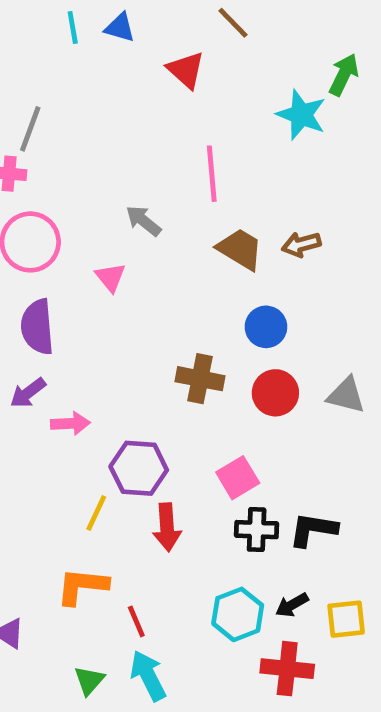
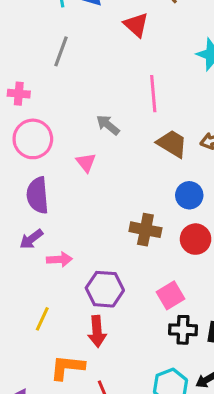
gray line: (30, 129) -> (61, 51), moved
yellow line: (96, 513) -> (42, 319), moved
red arrow: (167, 527) -> (97, 331), moved

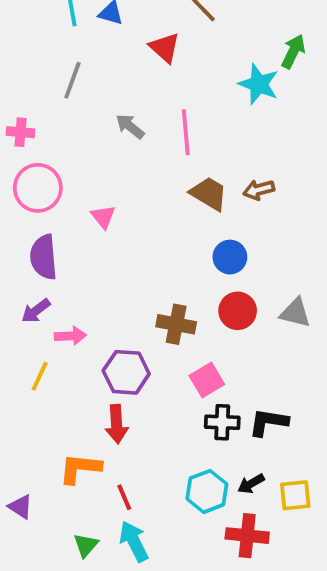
gray arrow: (108, 125) -> (130, 126), moved
brown cross: (145, 230) -> (176, 324), moved
yellow line: (42, 319) -> (40, 376), moved

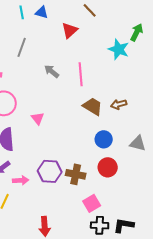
red triangle: (165, 48) -> (70, 30), turned 36
gray triangle: (295, 313) -> (138, 143), moved
purple hexagon: (126, 372) -> (50, 171), moved

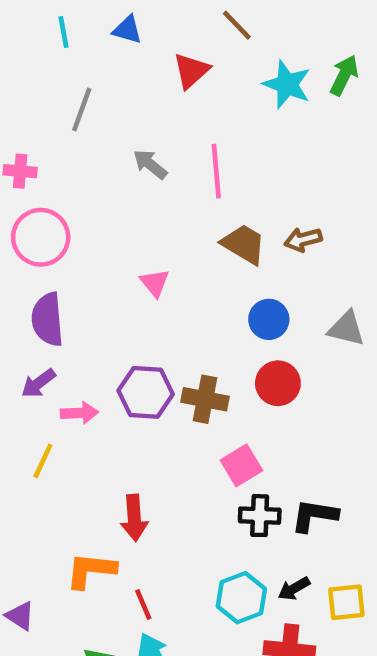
cyan line: (22, 12) -> (63, 32), moved
cyan star: (119, 49) -> (287, 84), moved
pink triangle: (38, 118) -> (155, 283), moved

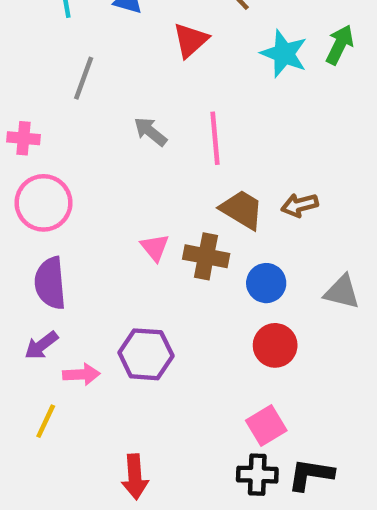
brown cross: (205, 399) -> (206, 256), moved
pink square: (241, 465) -> (266, 426), moved

